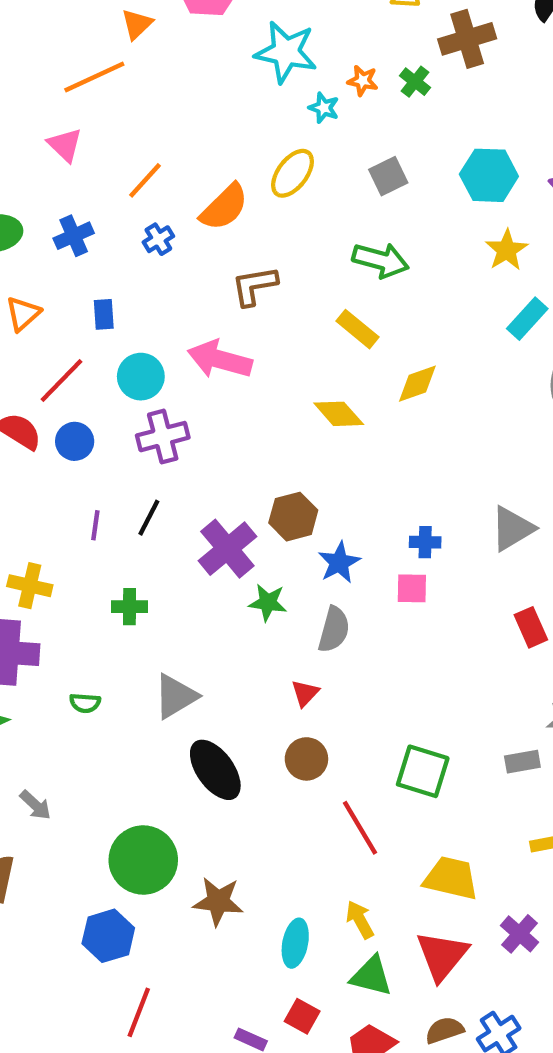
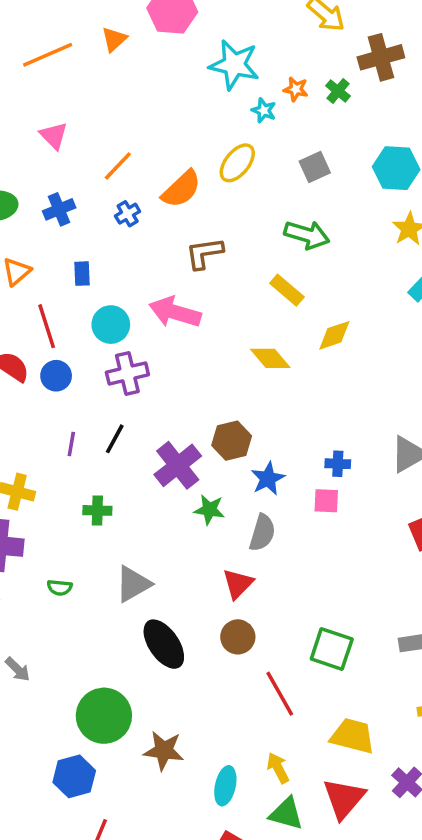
orange line: (94, 77) -> (48, 55), moved
red line: (62, 380) -> (47, 326), turned -63
red triangle: (305, 693) -> (238, 584), size x1.4

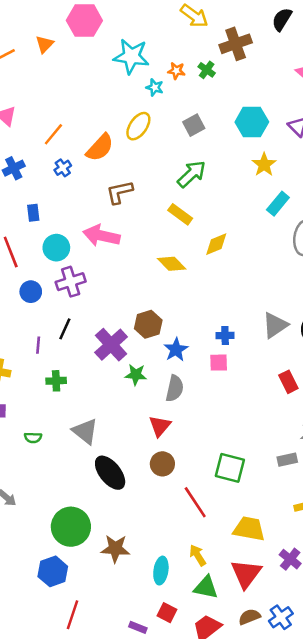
green arrow: (307, 235) -> (192, 174), turned -56
blue circle: (56, 376) -> (31, 292), moved
purple line: (71, 444) -> (38, 345), moved
gray triangle: (133, 584) -> (85, 431), turned -48

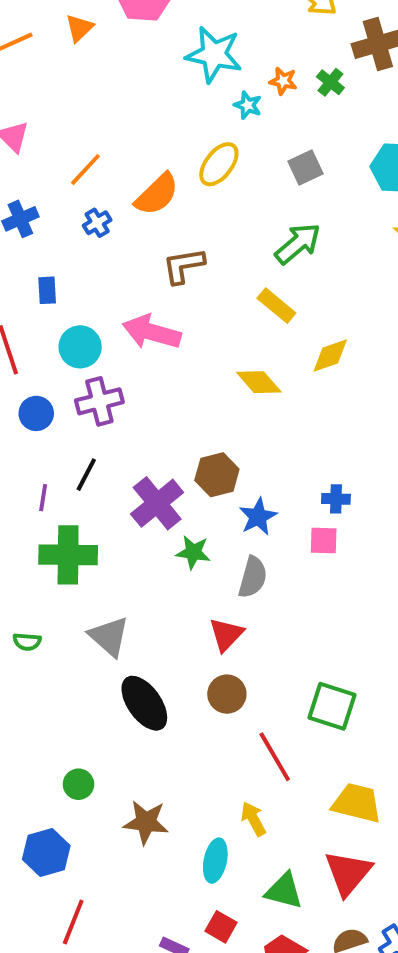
green cross: (56, 381) -> (68, 555), size x1.8
green circle: (71, 527) -> (78, 784), size x0.5
yellow arrow: (198, 555) -> (253, 819), moved

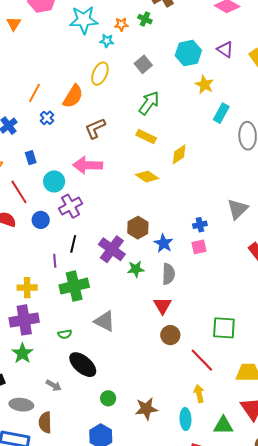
black ellipse: (144, 703) -> (83, 365), moved
yellow arrow: (253, 819) -> (199, 394), turned 30

